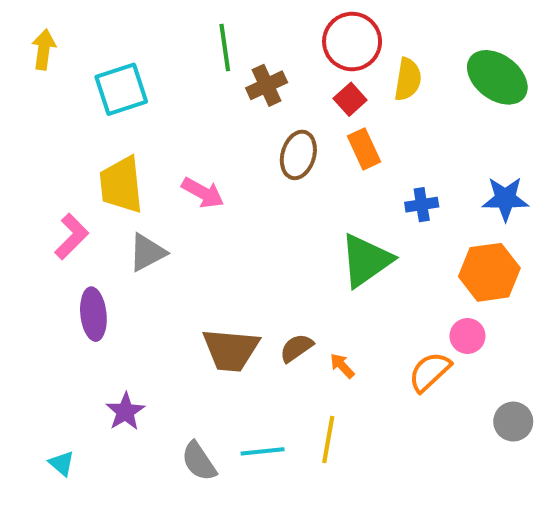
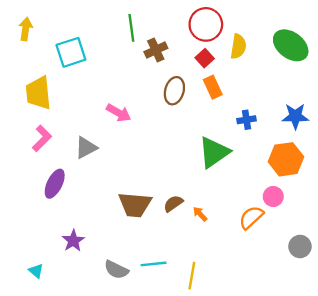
yellow trapezoid: (121, 185) -> (38, 93), moved
purple ellipse: (93, 314) -> (55, 184), turned 32
yellow line: (328, 439) -> (192, 276), moved
gray semicircle: (199, 461) -> (116, 270), turned -30

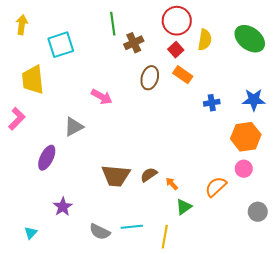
orange rectangle: (213, 87) -> (183, 75), turned -30
pink L-shape: (42, 138) -> (17, 119), moved
green triangle: (214, 152) -> (184, 207), moved, size x0.6
pink circle: (273, 196) -> (244, 169), moved
cyan triangle: (36, 271) -> (31, 233), turned 32

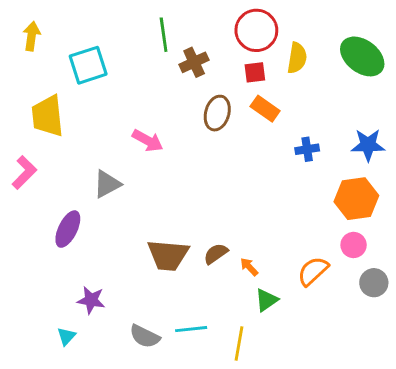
red square: (176, 50) -> (255, 72), turned 35
purple star: (63, 207) -> (91, 300), turned -30
gray circle: (258, 212) -> (374, 283), moved
cyan triangle: (31, 233) -> (66, 336), moved

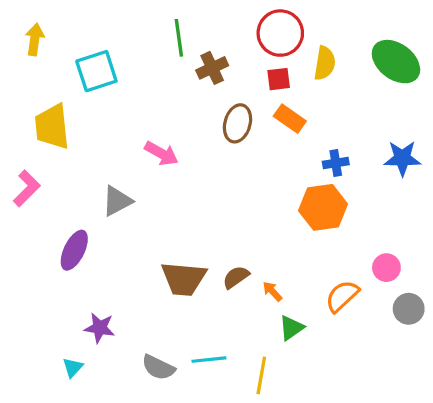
orange hexagon: (356, 199) -> (323, 207), moved

